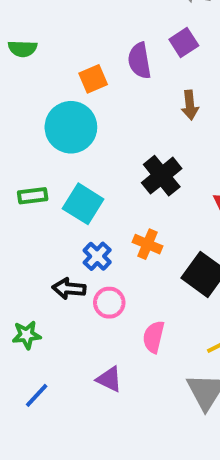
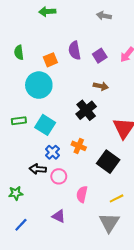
purple square: (184, 43) -> (100, 56), moved
green semicircle: (23, 49) -> (19, 52), moved, turned 80
brown arrow: (190, 105) -> (101, 86), moved, turned -72

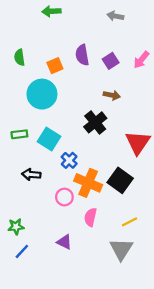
orange cross: (79, 146) -> (88, 183), moved, size x1.6
blue cross: (52, 152) -> (69, 160), moved
black arrow: (38, 169) -> (31, 175), moved
green star: (16, 193) -> (16, 227), moved

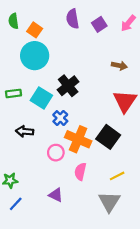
orange square: (55, 66) -> (35, 30), moved, turned -32
brown arrow: (112, 95) -> (119, 66), moved
black cross: (95, 122) -> (68, 86), moved

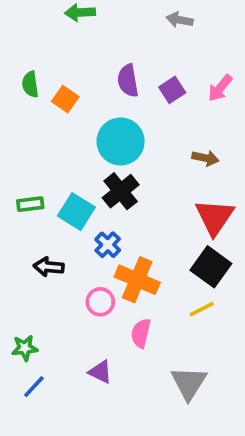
cyan circle: (35, 56) -> (121, 141), moved
black square: (108, 137) -> (211, 267), moved
yellow line: (117, 176) -> (202, 309), moved

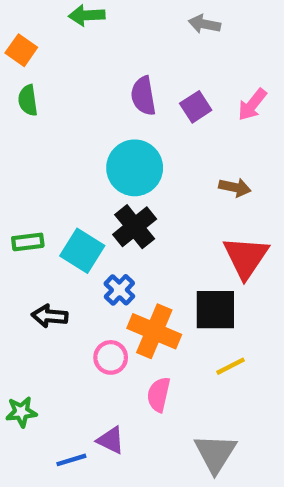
orange square: (65, 99) -> (21, 50), moved
black square: (211, 267) -> (215, 310), moved, turned -36
blue line: (34, 387) -> (71, 460), moved, turned 30

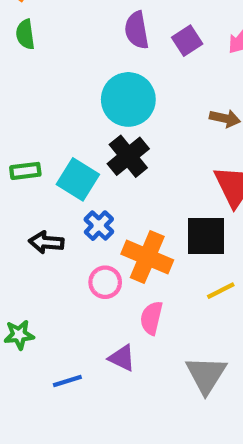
blue cross: (119, 290) -> (99, 226), moved
purple triangle: (111, 440) -> (122, 358), moved

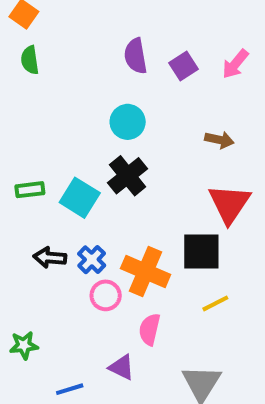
cyan circle: (128, 99) -> (128, 122), size x0.7
blue cross: (99, 226) -> (92, 260), moved

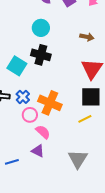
black cross: (128, 176) -> (41, 55), turned -36
black square: (201, 252) -> (91, 97), moved
pink semicircle: (150, 329) -> (43, 132), moved, turned 119

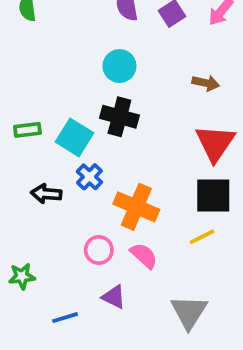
blue cross: (23, 97) -> (89, 177), moved
pink circle: (30, 115) -> (99, 250), moved
pink semicircle: (43, 132) -> (144, 256), moved

